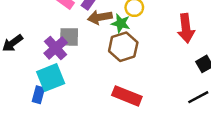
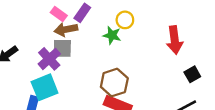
brown arrow: (100, 17) -> (66, 29), moved
brown hexagon: (123, 47) -> (114, 83), moved

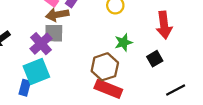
green star: (112, 35) -> (123, 42), moved, turned -30
black square: (192, 74) -> (155, 59), moved

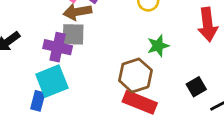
purple cross: (41, 44) -> (58, 47), turned -35
black square: (155, 59) -> (196, 87), moved

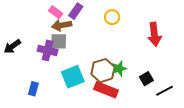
green star: (158, 46) -> (119, 69), moved
cyan square: (52, 81) -> (73, 77), moved

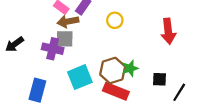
yellow circle: (112, 17) -> (115, 20), moved
black square: (146, 79) -> (160, 79), turned 32
blue rectangle: (33, 89) -> (37, 90), size x1.5
black line: (165, 91) -> (179, 92), turned -30

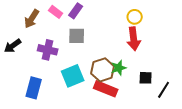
yellow circle: (115, 20) -> (135, 17), moved
brown arrow: (68, 21) -> (32, 19), moved, turned -48
red arrow: (168, 31) -> (134, 39), moved
gray square: (65, 39) -> (77, 36), moved

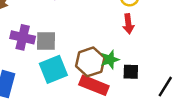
gray square: (77, 36) -> (46, 41), moved
red arrow: (134, 39) -> (128, 24), size x0.7
black square: (146, 78) -> (131, 72), moved

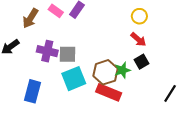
red arrow: (128, 24) -> (138, 39), turned -42
black square: (131, 72) -> (141, 62), moved, turned -32

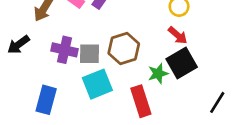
black square: (141, 62) -> (182, 63), size x1.6
brown hexagon: (106, 72) -> (124, 49), moved
red rectangle: (109, 92) -> (141, 101), turned 50

